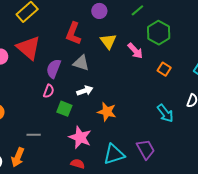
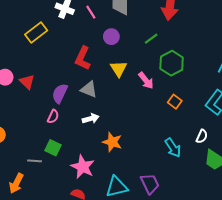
red triangle: (29, 48) -> (27, 82), moved, size x0.6
green square: (64, 109) -> (53, 148), moved

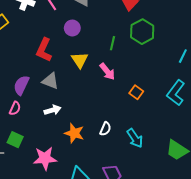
green line: (151, 39) -> (112, 43), moved, turned -40
green hexagon: (172, 63) -> (142, 32), moved
white semicircle: (202, 136) -> (105, 129), moved
pink star: (83, 167) -> (45, 158), turned -30

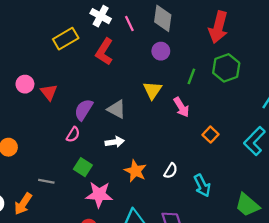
purple circle: (72, 28) -> (161, 51), moved
red L-shape: (44, 50) -> (104, 52), moved
green square: (15, 140) -> (83, 167), moved

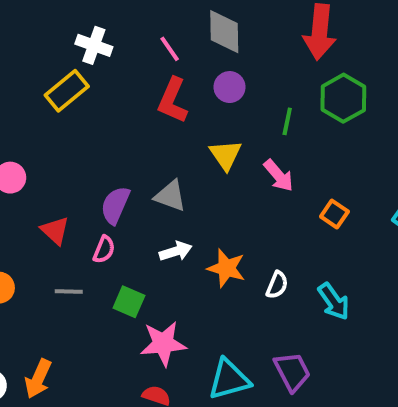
white cross: (101, 16) -> (94, 45), moved
red L-shape: (104, 52) -> (173, 100), moved
red triangle: (49, 92) -> (55, 231), moved
orange star: (135, 171) -> (226, 268), moved
gray line: (46, 181) -> (69, 291), moved

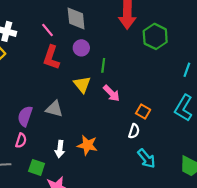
green hexagon: (343, 98) -> (155, 36), moved
green line: (287, 121) -> (103, 65), moved
white arrow: (176, 251) -> (60, 149), moved, turned 119
white semicircle: (277, 285) -> (134, 131), moved

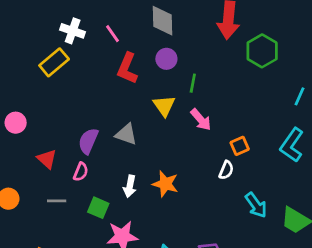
pink line: (47, 30) -> (113, 34), moved
orange square: (143, 111) -> (240, 146), turned 32
cyan arrow: (146, 158) -> (256, 205), moved

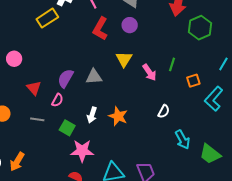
green line: (193, 83) -> (172, 64), moved
gray triangle: (126, 134) -> (94, 77), turned -30
orange square: (240, 146) -> (193, 81), moved

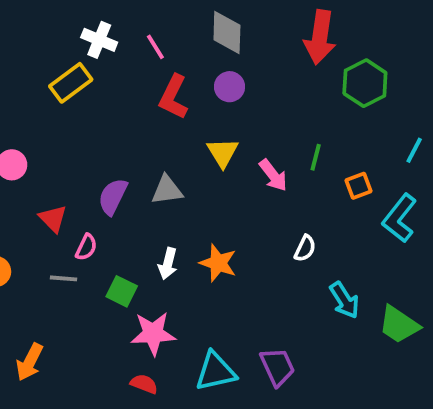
pink semicircle: (57, 100) -> (86, 247), moved

